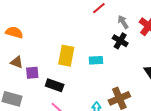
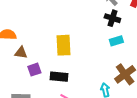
cyan rectangle: (96, 60) -> (116, 41), moved
brown triangle: (17, 62) -> (21, 53), moved

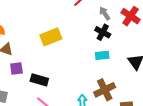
yellow rectangle: (64, 45) -> (51, 37), moved, turned 60

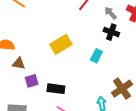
cyan rectangle: (102, 55) -> (96, 56), moved, turned -48

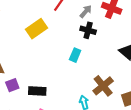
gray arrow: (110, 13) -> (86, 11), turned 88
yellow rectangle: (61, 44) -> (37, 29), moved

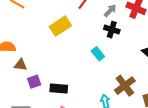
cyan rectangle: (75, 55) -> (98, 54), turned -64

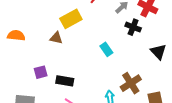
black cross: (112, 30) -> (133, 27), moved
brown triangle: (21, 65) -> (56, 38), moved

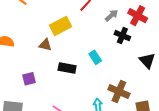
black rectangle: (65, 81) -> (67, 68), moved
brown cross: (131, 83) -> (119, 91), turned -35

